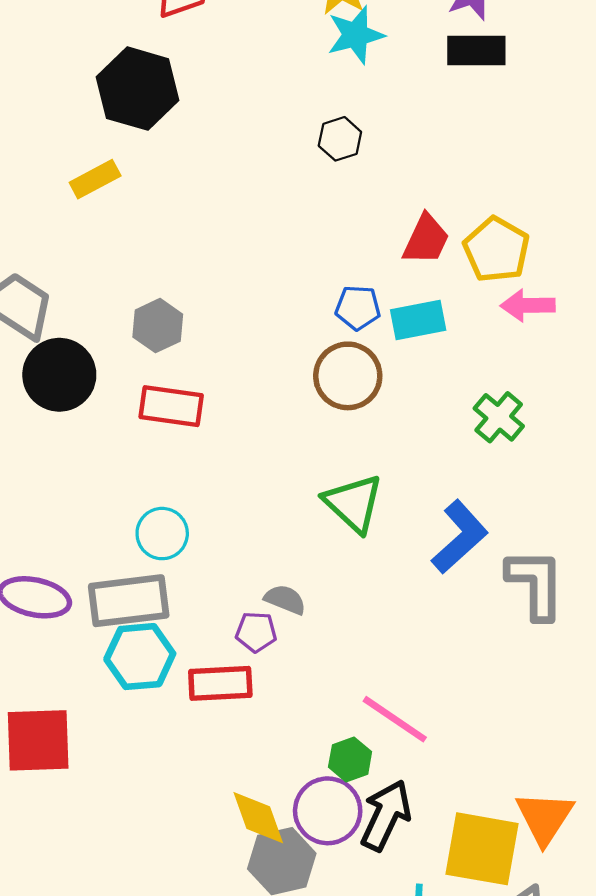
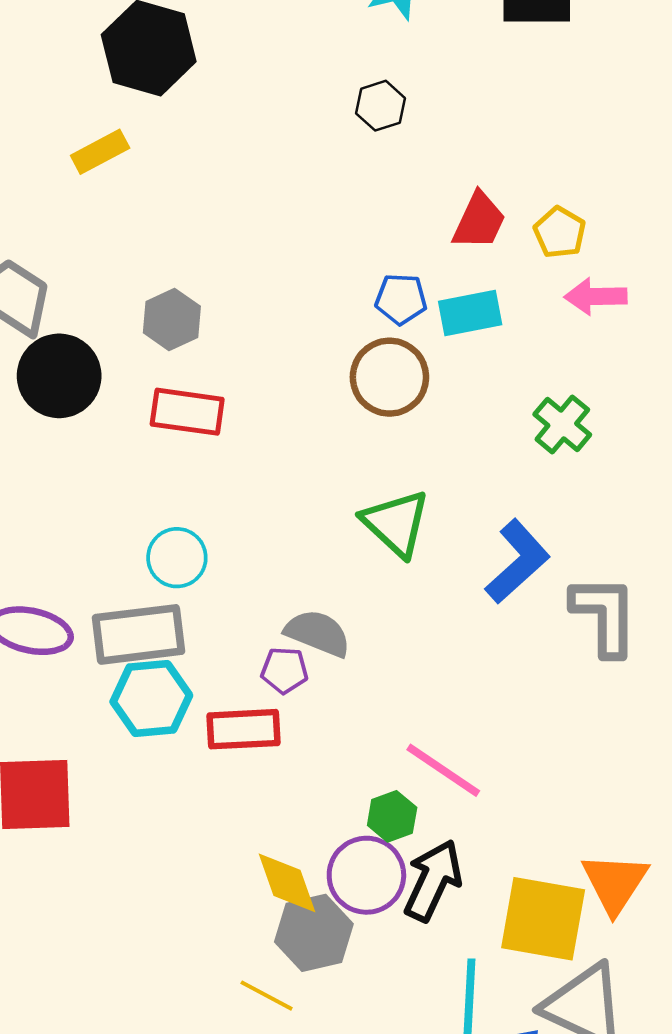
yellow pentagon: (496, 250) -> (560, 232), size x0.7
gray semicircle: (285, 600) -> (318, 633), size x1.4

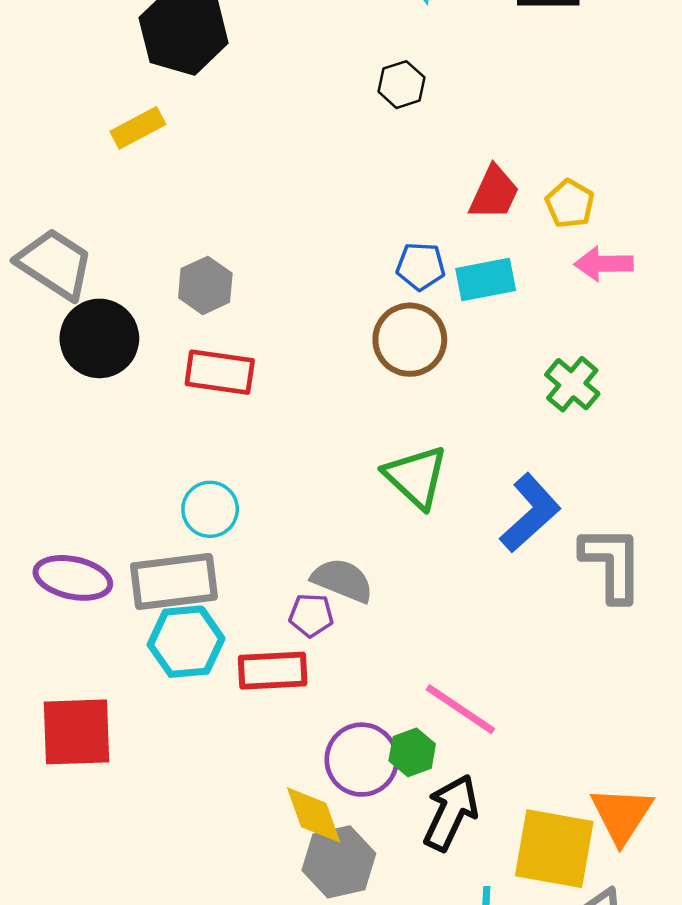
purple circle: (366, 875) -> (362, 760), moved

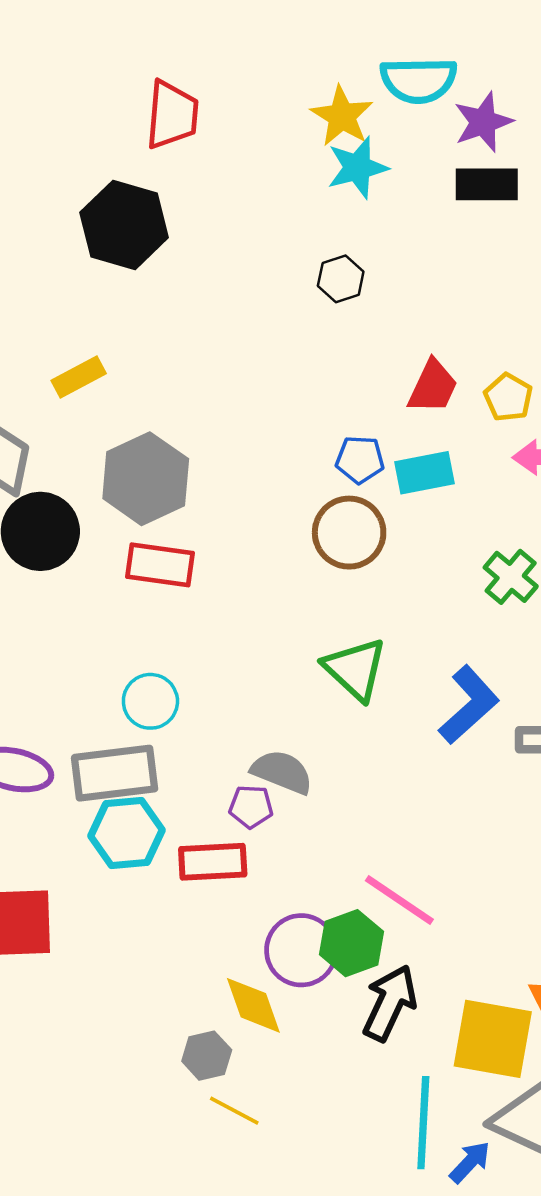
yellow rectangle: (138, 128) -> (79, 377), moved
gray hexagon: (205, 285) -> (146, 479), size x1.6
green hexagon: (412, 752) -> (351, 943), size x1.4
gray hexagon: (339, 862) -> (207, 1056), moved, size x0.7

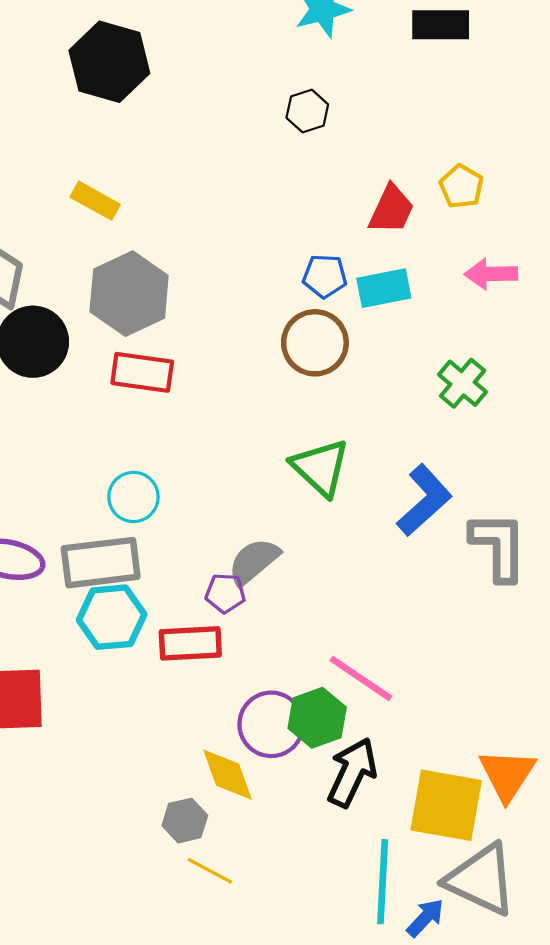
yellow rectangle: (79, 377) -> (95, 201), moved, turned 57
yellow pentagon: (508, 397) -> (461, 186), moved
gray semicircle: (282, 772) -> (254, 561), turned -62

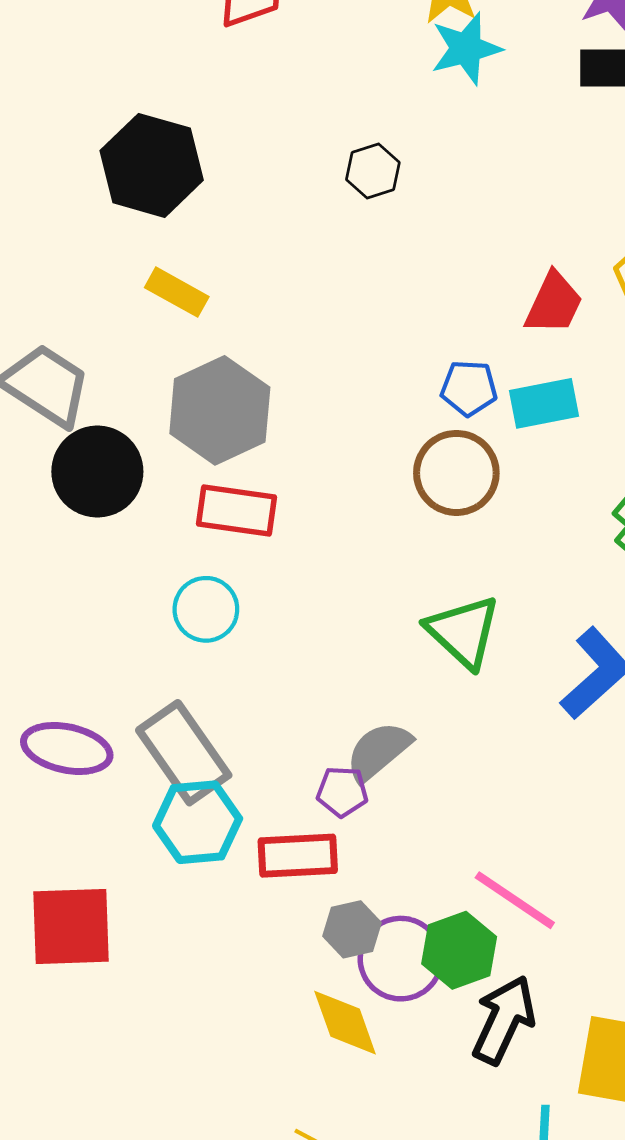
black hexagon: (109, 62) -> (152, 165), moved
black hexagon: (307, 111) -> (373, 171), moved
cyan circle: (133, 497) -> (206, 609), moved
gray rectangle: (101, 563) -> (184, 753), turned 62
gray hexagon: (185, 821) -> (352, 929), moved

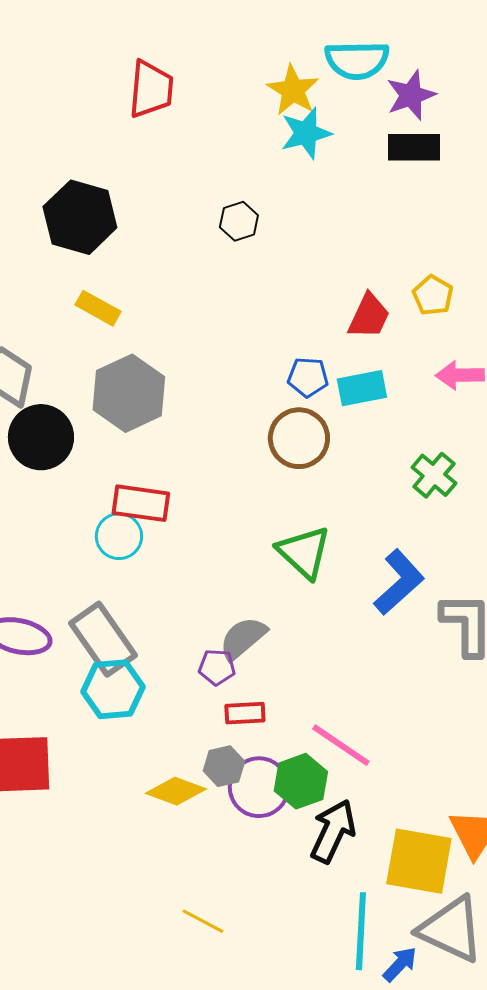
red rectangle: (237, 511) -> (141, 503), moved
red rectangle: (298, 856) -> (245, 713), moved, size x0.7
yellow diamond: (345, 1023) -> (176, 791), moved, turned -50

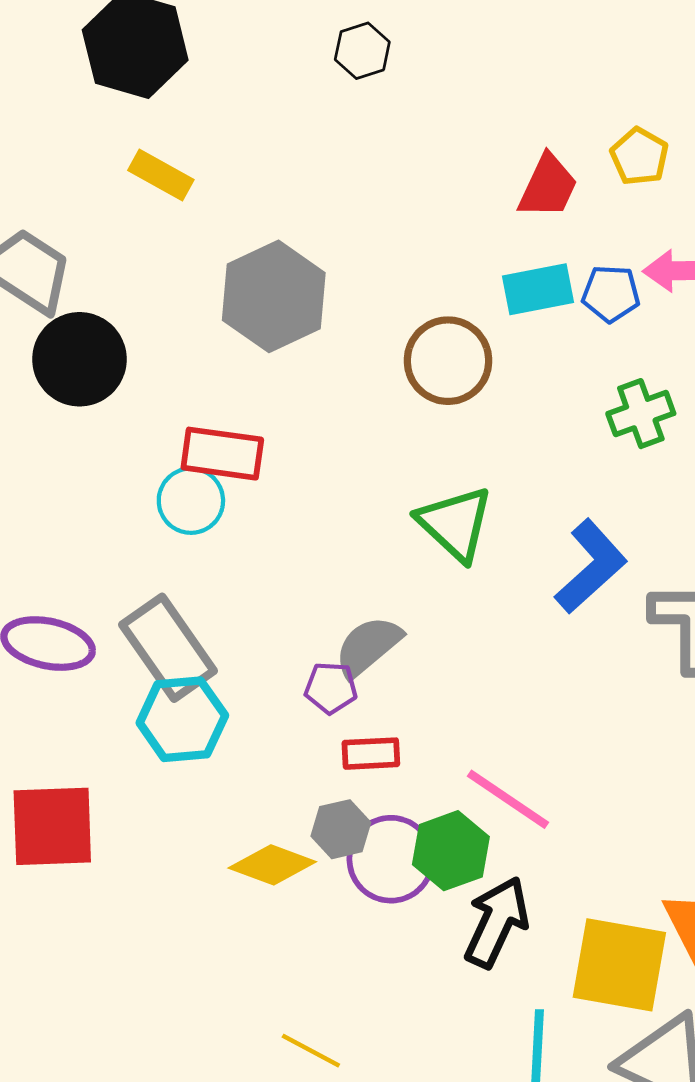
blue pentagon: (308, 377) -> (611, 294), moved
gray hexagon: (129, 393) -> (274, 296), moved
green cross: (434, 475) -> (641, 414), turned 30

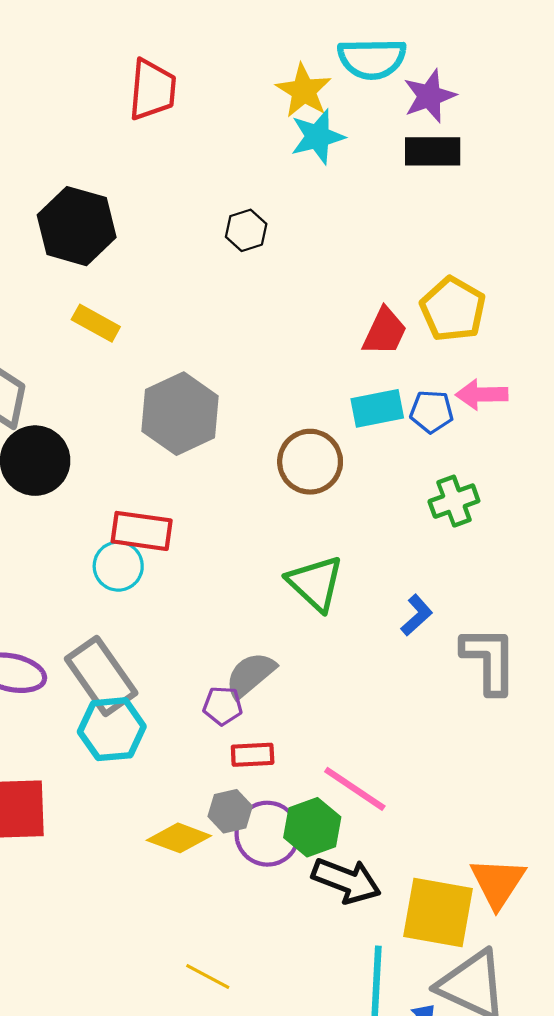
yellow pentagon: (639, 156) -> (453, 309), size x1.5
blue L-shape: (591, 566) -> (417, 615), size x0.6
black arrow: (497, 922) -> (346, 881), turned 86

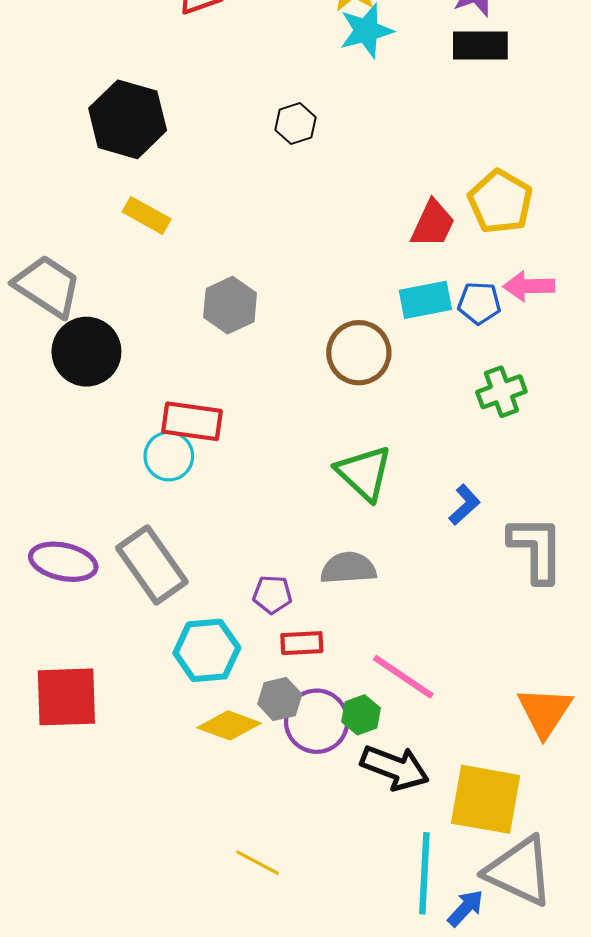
gray hexagon: (180, 414) -> (230, 305), size x0.7
gray semicircle: (250, 675) -> (348, 568), moved, turned 36
cyan hexagon: (112, 729) -> (207, 650), moved
green hexagon: (312, 827) -> (361, 715), size x0.7
orange triangle: (498, 883) -> (545, 712), moved

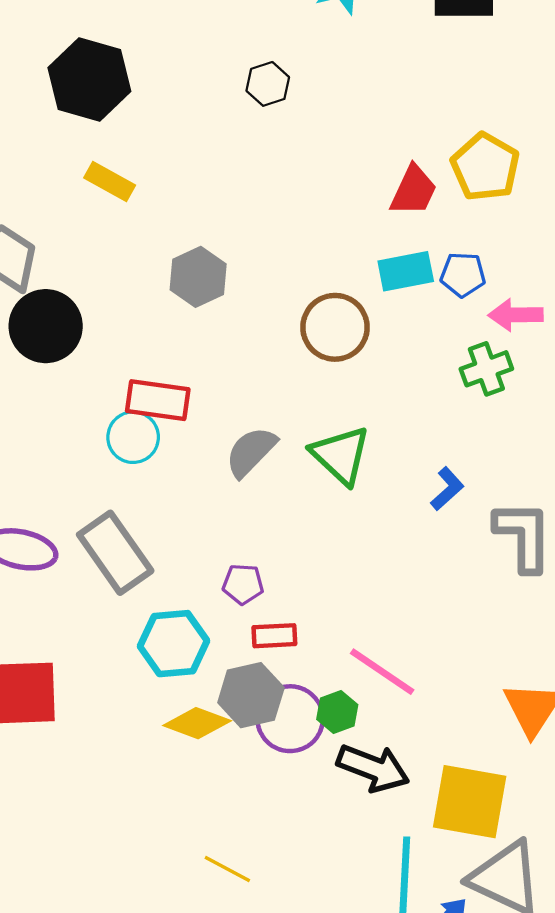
pink arrow: (529, 286) -> (516, 315), moved
gray semicircle: (348, 568) -> (251, 452), moved, turned -42
gray hexagon: (280, 699) -> (251, 695), size x1.4

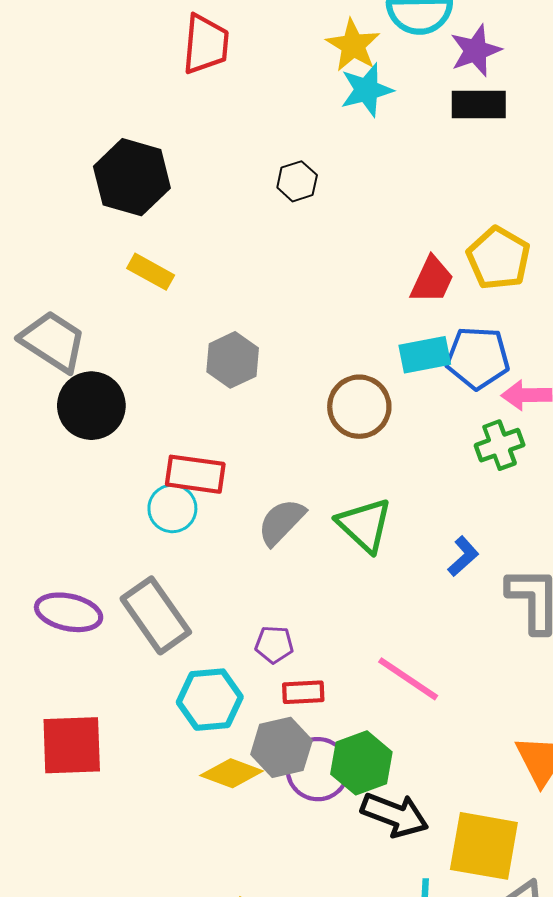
blue pentagon: (463, 275) -> (478, 358), size x1.5
pink line: (382, 672) -> (408, 679), moved
green hexagon: (337, 712) -> (361, 763), size x1.6

